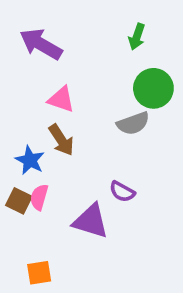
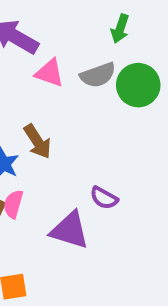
pink triangle: (61, 99) -> (50, 73), moved
gray semicircle: (133, 123) -> (98, 75), moved

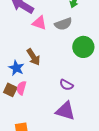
green circle: (138, 85) -> (83, 47), moved
purple triangle: (70, 230) -> (65, 111), moved

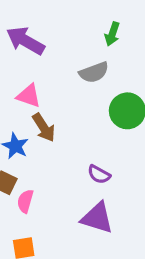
pink triangle: (39, 23) -> (29, 96), moved
pink semicircle: (21, 88) -> (25, 201), moved

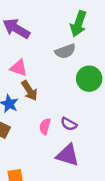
green arrow: (112, 34) -> (78, 24), size x1.5
pink semicircle: (25, 201) -> (45, 126), moved

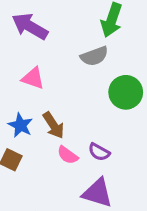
brown arrow: (29, 91) -> (53, 125), moved
pink semicircle: (45, 126) -> (68, 155), turned -70

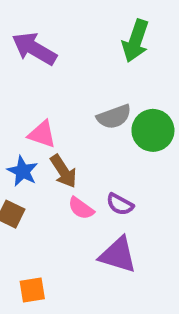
gray semicircle: (94, 56) -> (114, 117), moved
pink triangle: (33, 78) -> (42, 134), moved

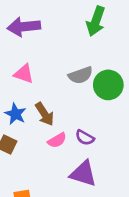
purple arrow: (34, 49) -> (24, 27), turned -36
pink triangle: (42, 134) -> (24, 74), moved
pink semicircle: (81, 208) -> (57, 140), turned -66

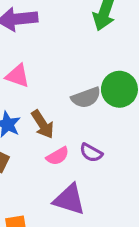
gray semicircle: (81, 75) -> (86, 98), moved
purple triangle: (83, 174) -> (69, 199), moved

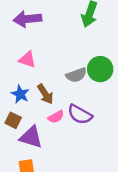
purple semicircle: (91, 153) -> (80, 114), size x1.5
purple triangle: (69, 199) -> (31, 137), moved

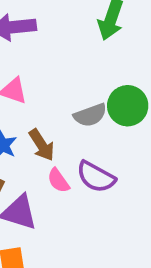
pink semicircle: (56, 117) -> (58, 181), turned 84

